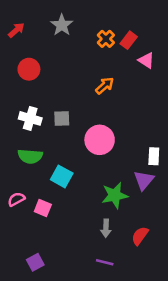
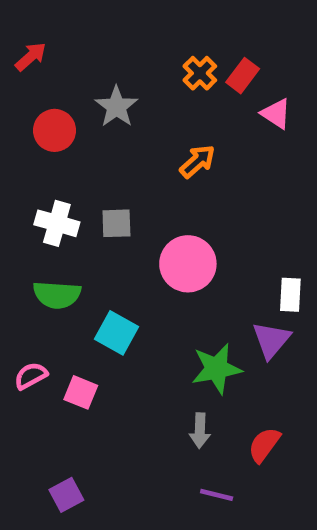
gray star: (62, 25) -> (116, 107), moved
purple line: (105, 262) -> (217, 495), moved

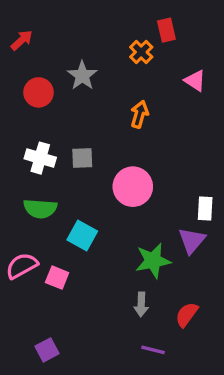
red rectangle: (243, 76) -> (166, 30), moved, turned -50
orange arrow: (197, 161) -> (140, 114), turned -32
pink semicircle: (31, 376) -> (22, 266), size x1.4

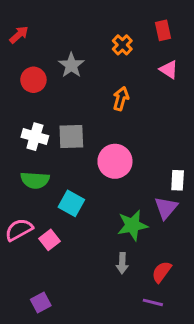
red rectangle: (166, 30) -> (163, 30), moved
gray square: (82, 158) -> (71, 137), size x1.4
pink square: (57, 278) -> (49, 240), turned 30
purple line: (153, 350) -> (153, 302), moved

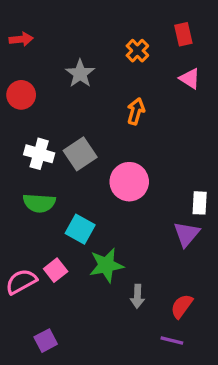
red arrow: (19, 35) -> (21, 39), turned 36
red circle: (33, 80) -> (21, 95), moved
gray square: (71, 137) -> (80, 154), turned -32
green star: (132, 225) -> (106, 265), moved
pink semicircle: (19, 230) -> (21, 282), moved

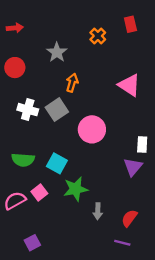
pink triangle: (190, 78) -> (129, 85), moved, size x1.5
orange arrow: (136, 111) -> (72, 83), moved
green semicircle: (39, 203) -> (23, 160), moved

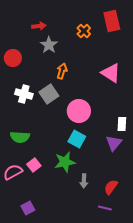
red rectangle: (130, 24) -> (112, 21), size x1.5
red arrow: (15, 28) -> (39, 26), moved
cyan square: (57, 163) -> (77, 139), moved

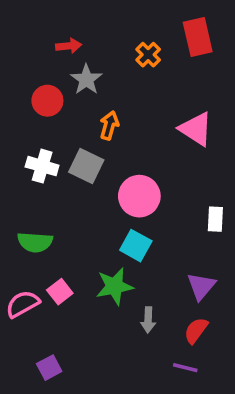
red circle: (13, 58) -> (47, 101), moved
gray square: (49, 94) -> (86, 166), turned -30
purple triangle: (114, 143) -> (201, 286), moved

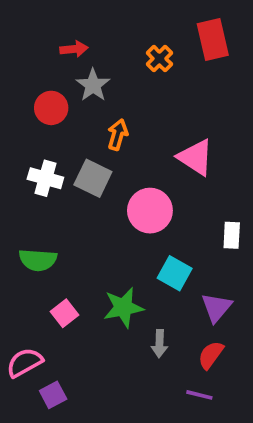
pink triangle: (196, 129) -> (196, 157), moved
cyan square: (136, 246) -> (175, 273), moved
pink semicircle: (23, 304) -> (25, 363), moved

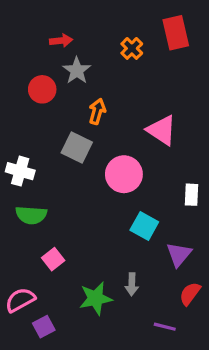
white cross: (45, 178) -> (20, 171), moved
green star: (123, 307) -> (96, 298), moved
red semicircle: (211, 355) -> (190, 294), moved

